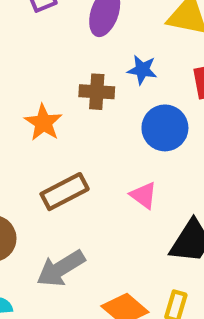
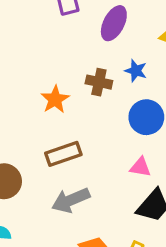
pink triangle: (144, 195) -> (140, 167), moved, turned -35
gray arrow: (61, 268) -> (71, 200), moved

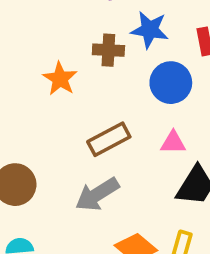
blue star: (136, 71) -> (150, 30), size x1.4
brown rectangle: (63, 154) -> (109, 139), moved

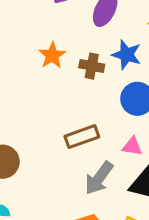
orange star: (60, 79) -> (52, 55), moved
gray arrow: (97, 194) -> (99, 178), moved, turned -30

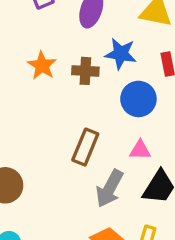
brown rectangle: (82, 137) -> (85, 147), turned -40

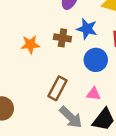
orange star: (42, 65) -> (30, 45), moved, turned 30
gray arrow: (110, 188) -> (71, 117), turned -80

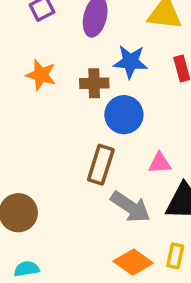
orange star: (30, 45) -> (41, 75), moved, turned 30
blue circle: (96, 60) -> (124, 115), moved

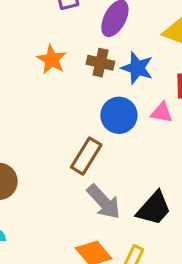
brown cross: (94, 83) -> (100, 63), moved
pink triangle: (160, 163) -> (162, 113), moved

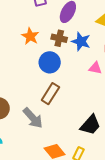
blue circle: (119, 115) -> (50, 62), moved
gray arrow: (104, 202) -> (33, 118), moved

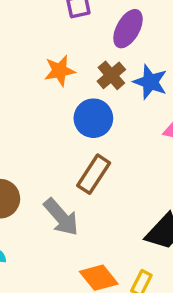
orange star: (30, 36) -> (60, 71), turned 30
brown cross: (59, 38) -> (111, 75), turned 35

